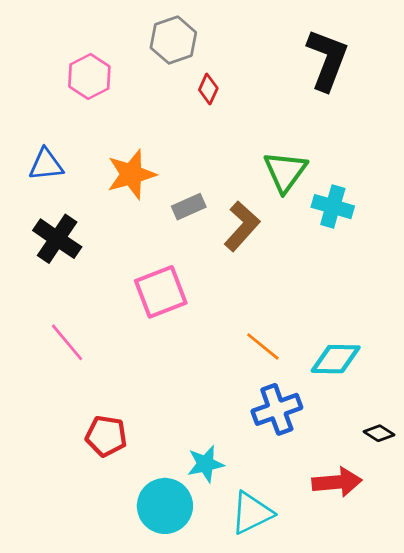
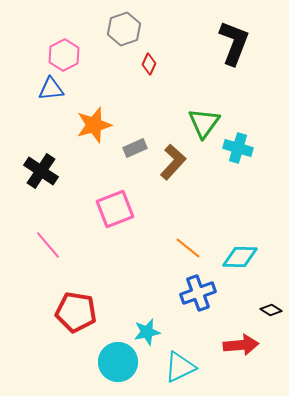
blue triangle: (46, 165) -> (51, 89), moved
red pentagon: (106, 436) -> (76, 312), size x1.4

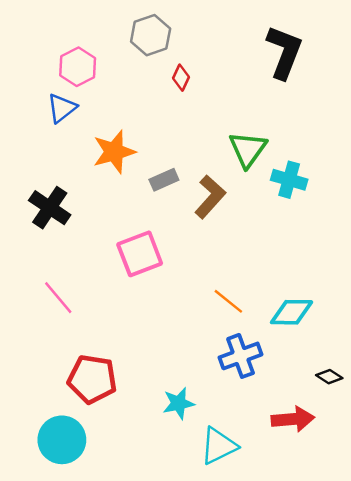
blue triangle: (51, 89) -> (62, 108), turned -32
cyan circle: (118, 362) -> (62, 440), moved

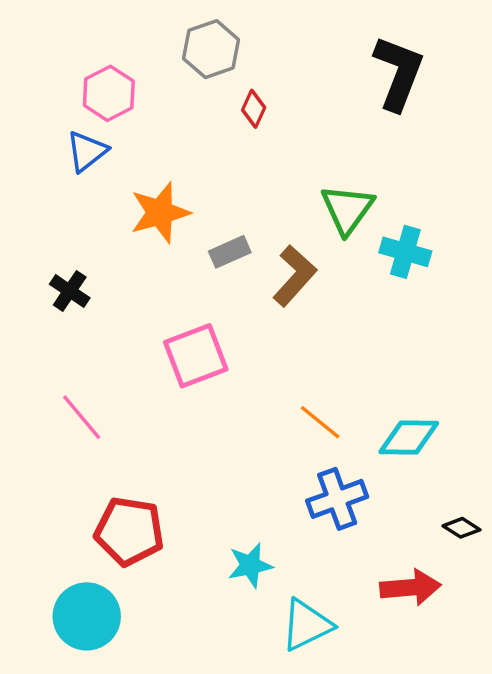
black cross: (50, 208) -> (70, 291), size x0.7

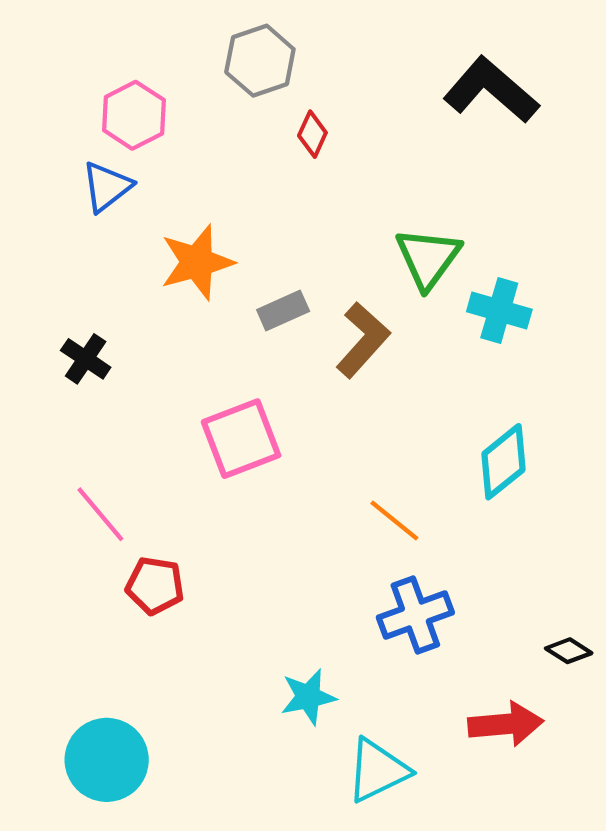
black L-shape: (398, 73) -> (491, 90), turned -70
cyan diamond: (409, 438) -> (504, 462), moved, turned -40
red pentagon: (129, 531) -> (155, 586), moved, size x0.7

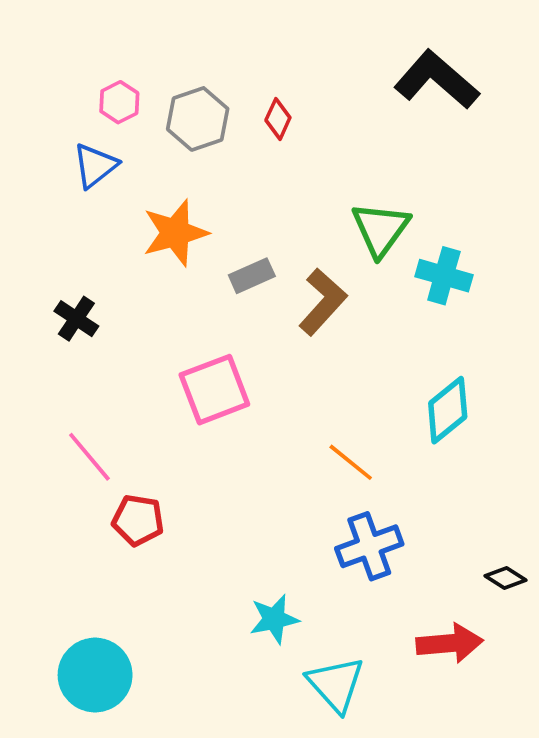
gray hexagon: (260, 61) -> (198, 119), moved
pink hexagon: (134, 115) -> (119, 102), size x0.7
cyan triangle: (378, 770) -> (336, 684), turned -46

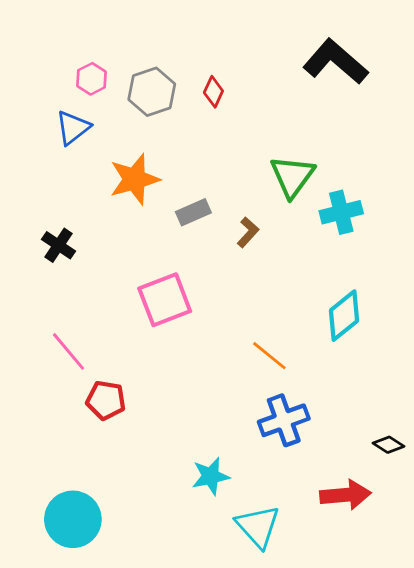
cyan cross: (444, 276) -> (341, 212), turned -30
brown L-shape: (323, 302) -> (248, 232), size x0.6

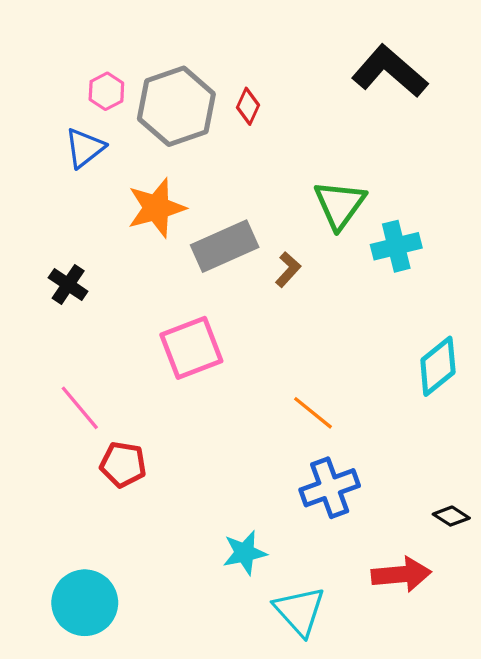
gray hexagon: (152, 92) -> (176, 106), size x1.4
gray rectangle: (193, 212) -> (225, 246), size x1.6
cyan diamond: (344, 316) -> (438, 366), moved

